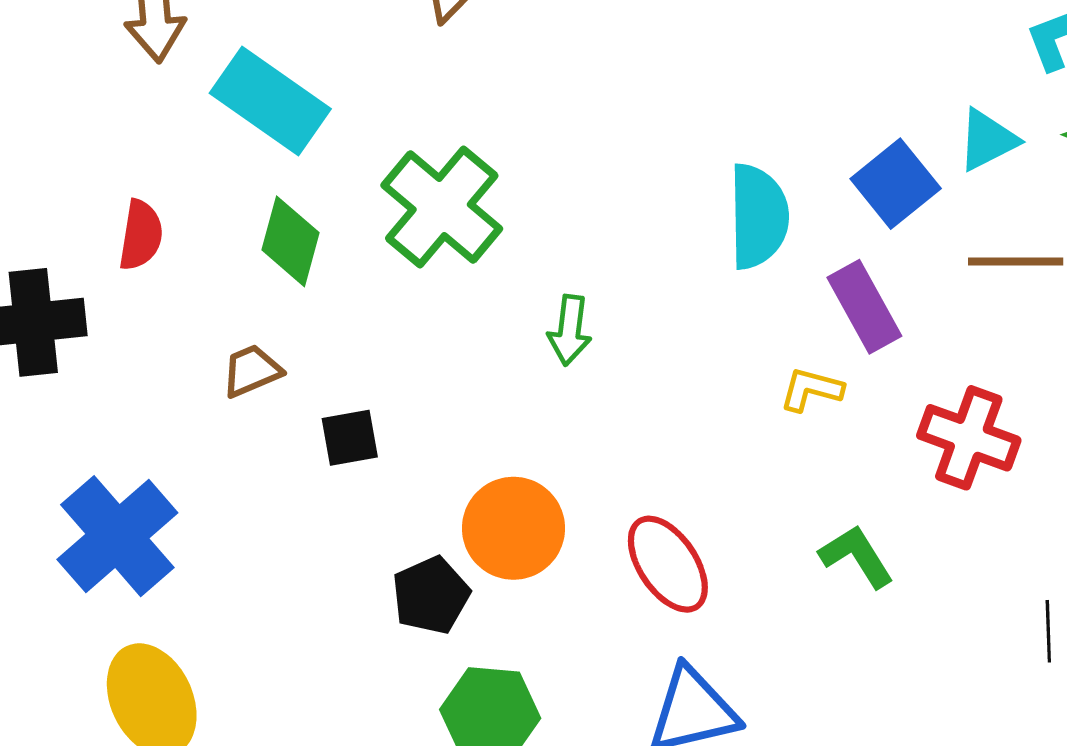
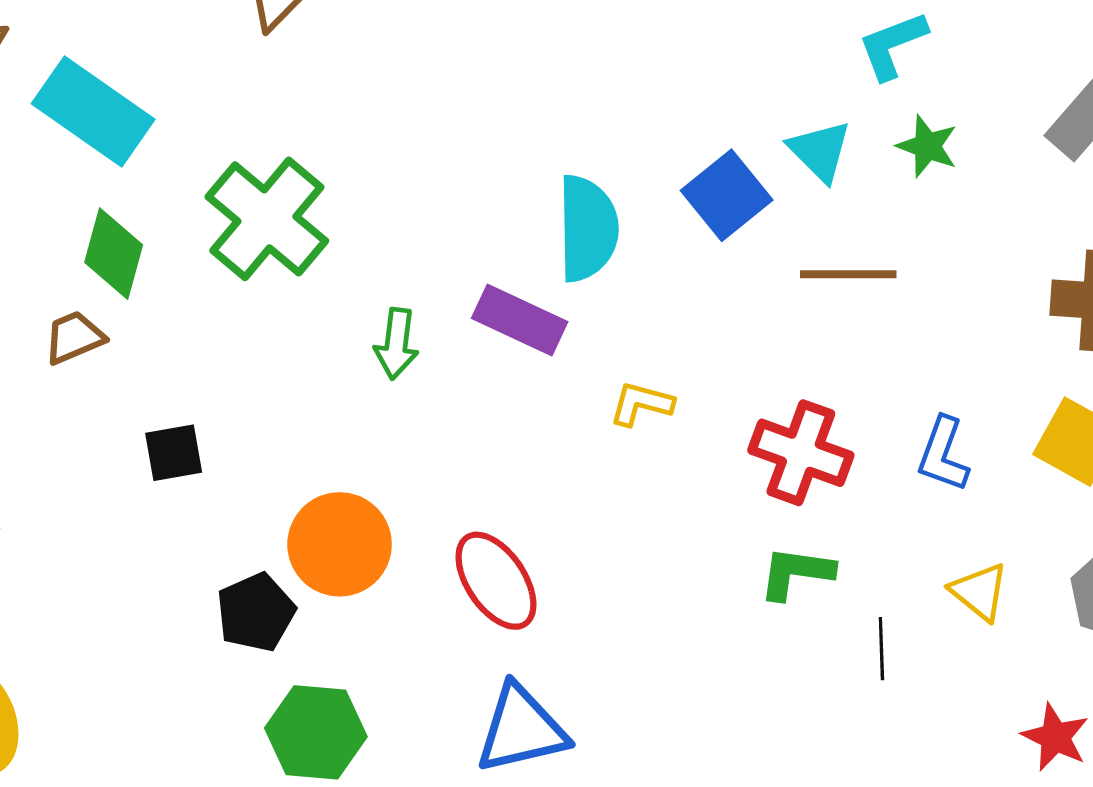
cyan triangle: (988, 140) -> (820, 151), turned -48
purple rectangle: (864, 307) -> (520, 320), moved, turned -36
brown trapezoid: (251, 371) -> (74, 337), moved
green L-shape: (857, 556) -> (796, 573), moved, turned -50

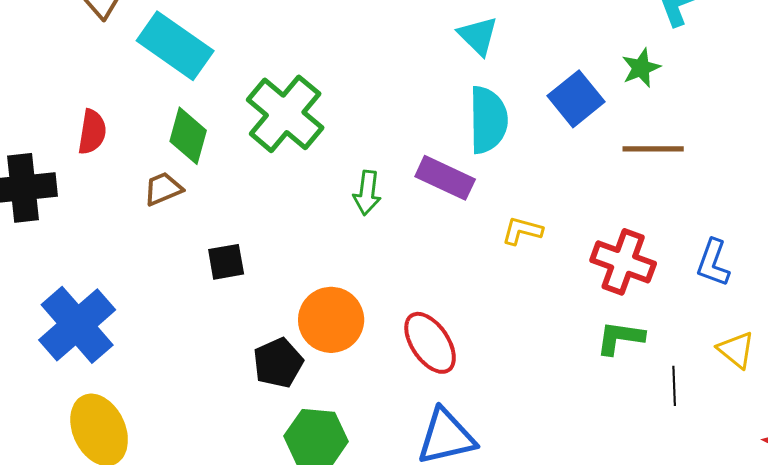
green star: (927, 146) -> (641, 68), moved, turned 30
cyan triangle: (820, 151) -> (478, 36), moved

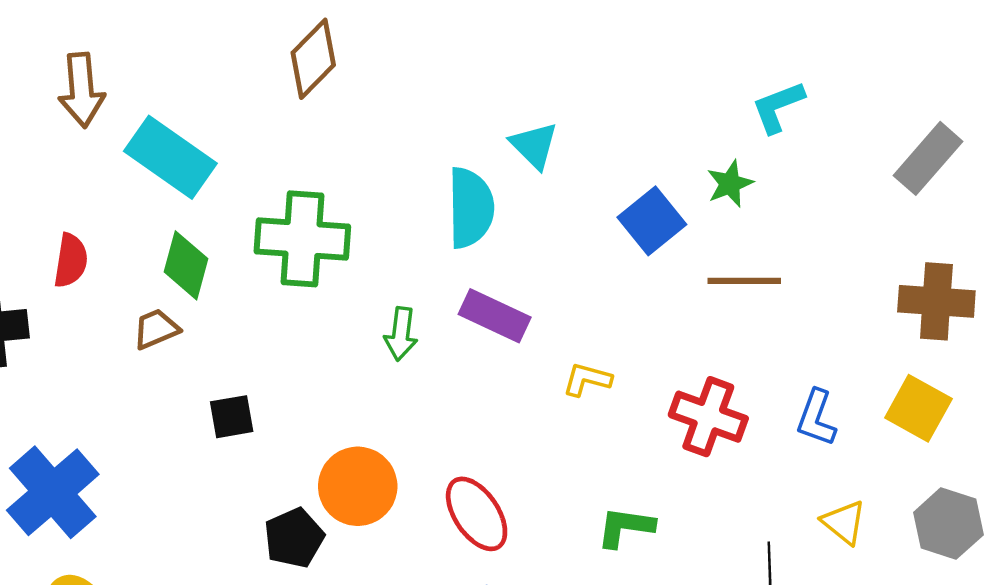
green cross: (285, 114) -> (302, 239), turned -36
cyan semicircle: (488, 120) -> (471, 208), moved
green L-shape: (620, 338) -> (625, 527), moved

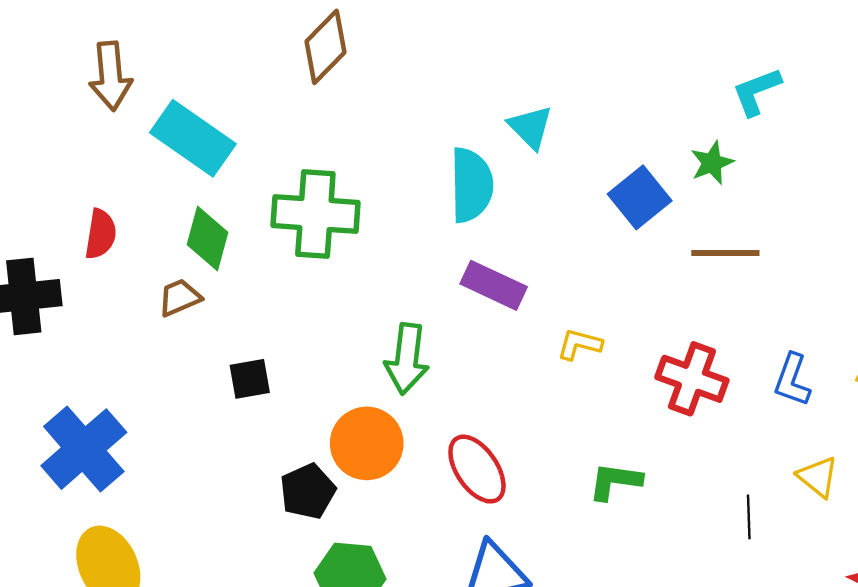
green arrow: (401, 334) -> (407, 359), moved, size x1.4

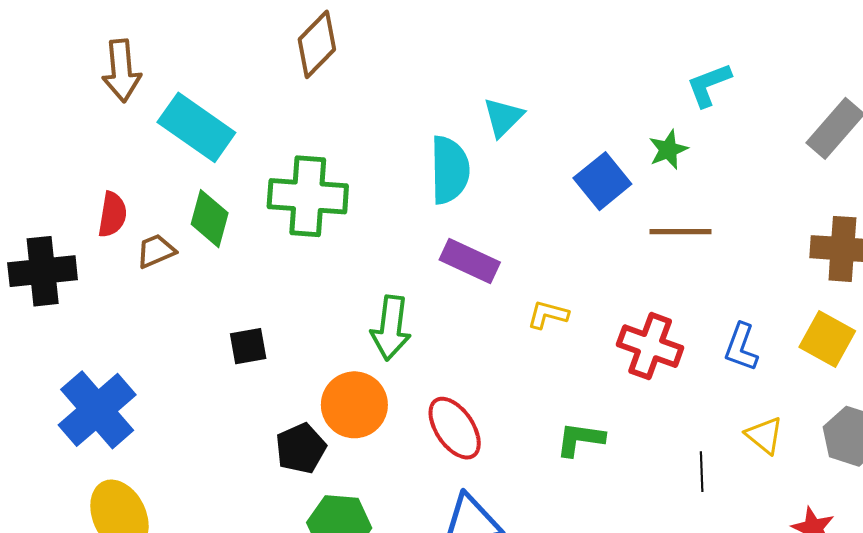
cyan triangle: (530, 127) -> (503, 117), turned 30
brown trapezoid: (180, 298) -> (156, 251), moved

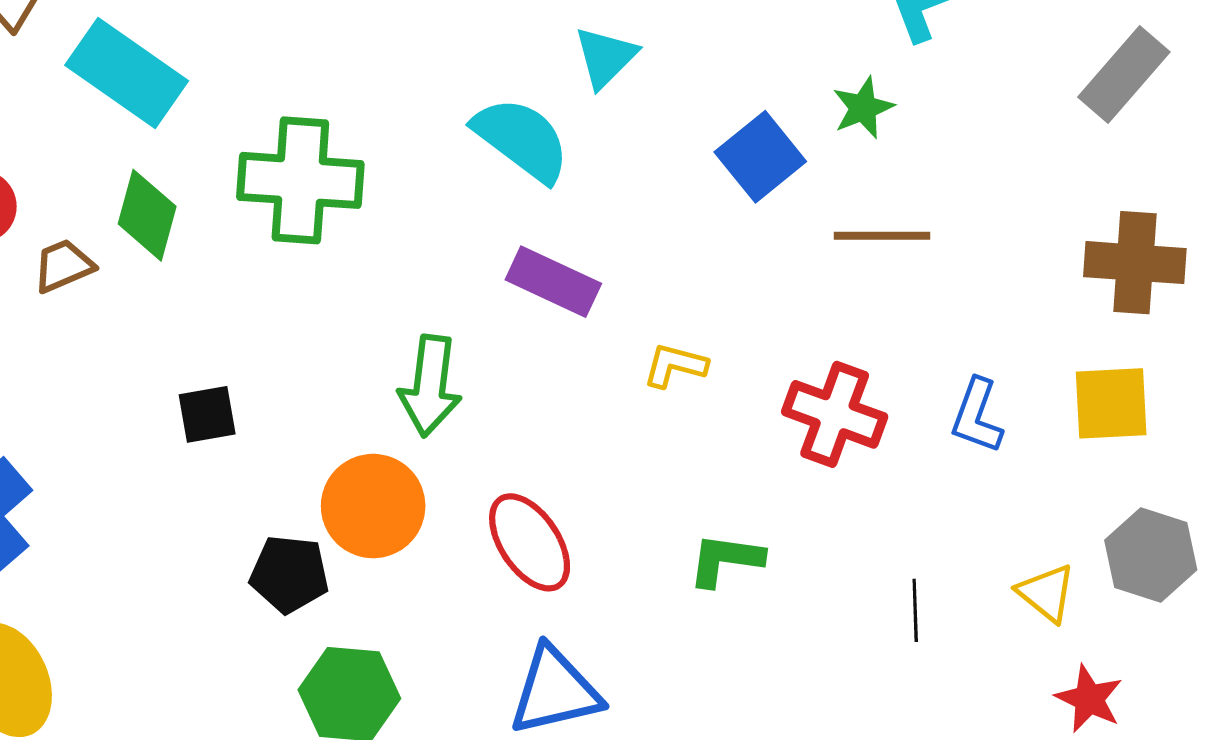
cyan semicircle: (450, 170) -> (522, 139), turned -52
yellow square: (827, 339) -> (1111, 403), turned -32
yellow triangle: (764, 435) -> (1046, 593), moved
black pentagon: (301, 448) -> (289, 574), turned 30

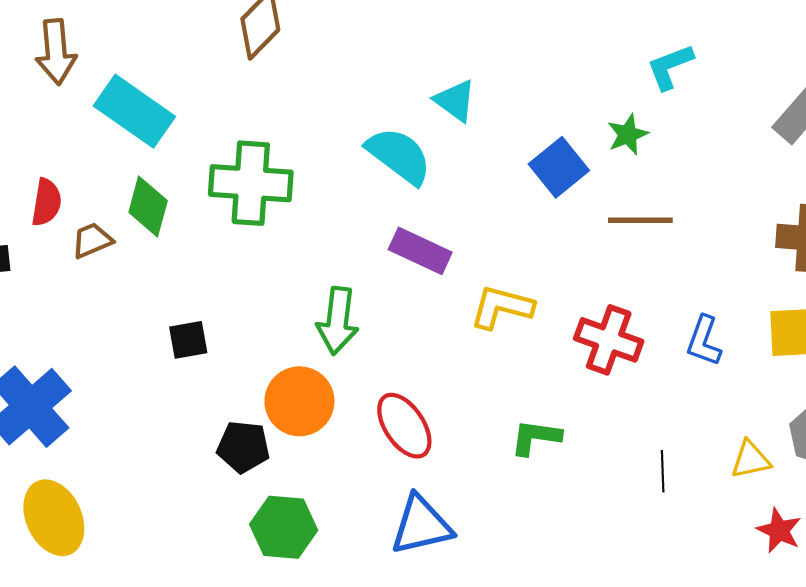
cyan triangle: (605, 57) -> (455, 101), turned -39
yellow L-shape: (675, 365) -> (502, 307), size x1.5
yellow triangle: (1046, 593) -> (751, 460), turned -51

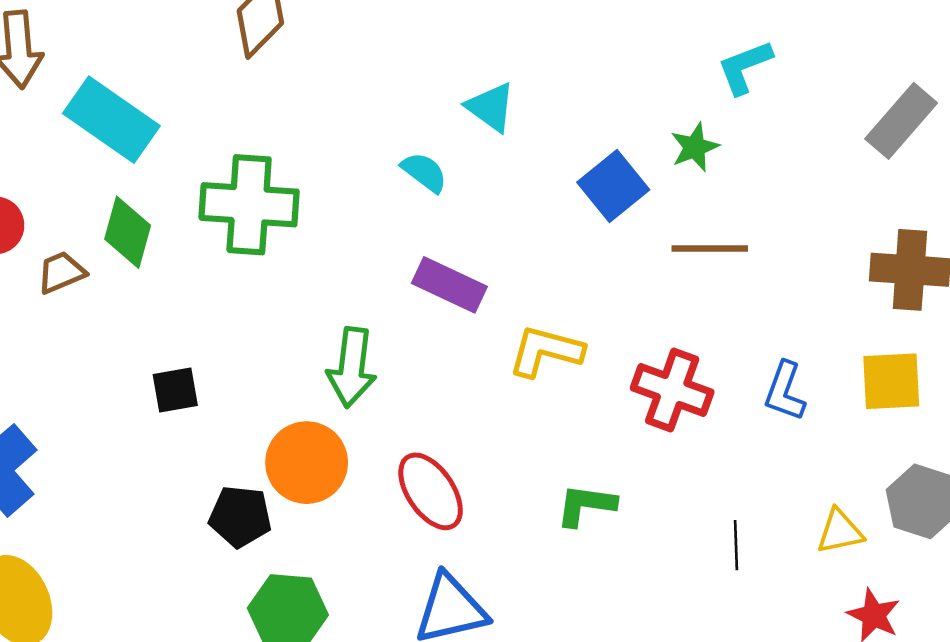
cyan semicircle: (399, 156) -> (424, 172), size x0.6

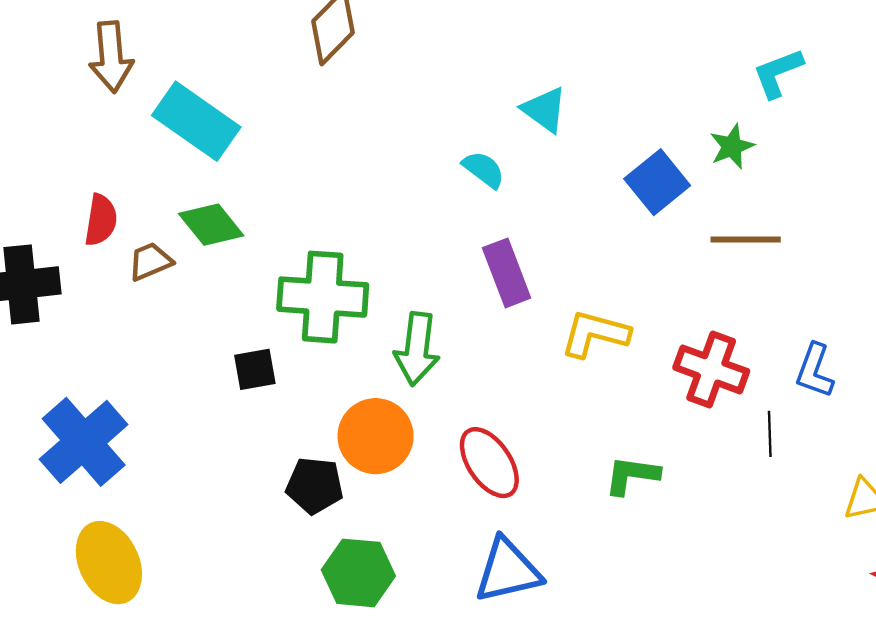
green cross: (249, 205) -> (323, 297), moved
green diamond: (128, 232) -> (211, 225), turned -54
purple rectangle: (449, 285) -> (507, 273), turned 44
black line: (736, 545) -> (770, 434), moved

